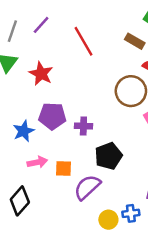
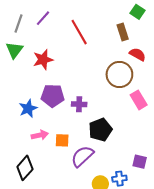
brown rectangle: (135, 41) -> (123, 32), turned 42
red star: (41, 74) -> (43, 60), turned 30

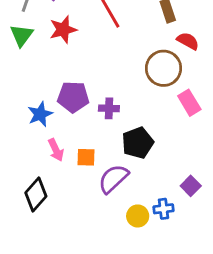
red star: (43, 60) -> (63, 30), moved
pink arrow: (40, 135) -> (56, 150), turned 77
purple square: (140, 162) -> (191, 186), turned 32

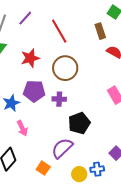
red star: (63, 30) -> (30, 58), moved
brown circle: (163, 68) -> (65, 68), moved
orange square: (86, 157) -> (43, 168), moved, turned 32

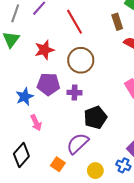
blue cross: (97, 169) -> (123, 165), moved, turned 32

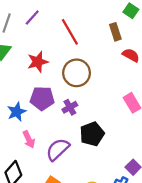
purple cross: (75, 93) -> (70, 107), turned -32
purple semicircle: (78, 144) -> (58, 149), moved

